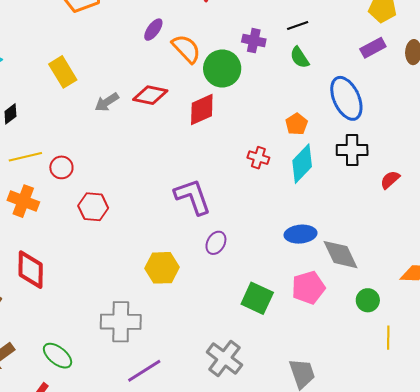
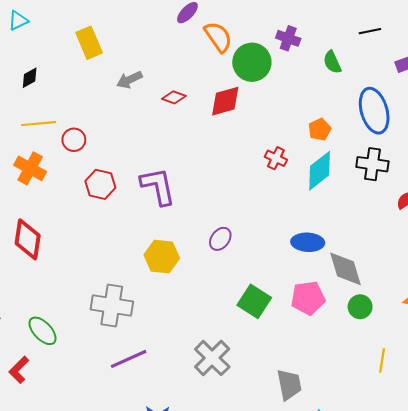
black line: (298, 25) -> (370, 31), moved
red diamond: (150, 95) -> (174, 97), moved, size x0.7
purple L-shape: (193, 197) -> (158, 186), moved
green circle: (368, 300) -> (360, 307), moved

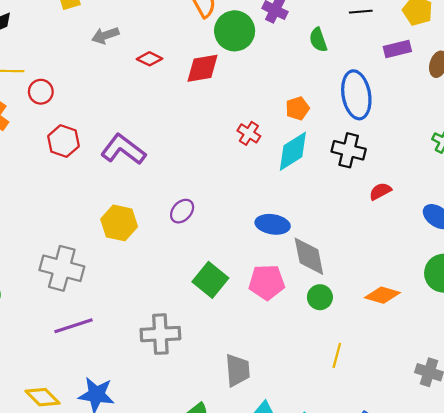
purple L-shape: (158, 186) -> (123, 149), turned -48
gray cross: (212, 358) -> (160, 334), turned 36

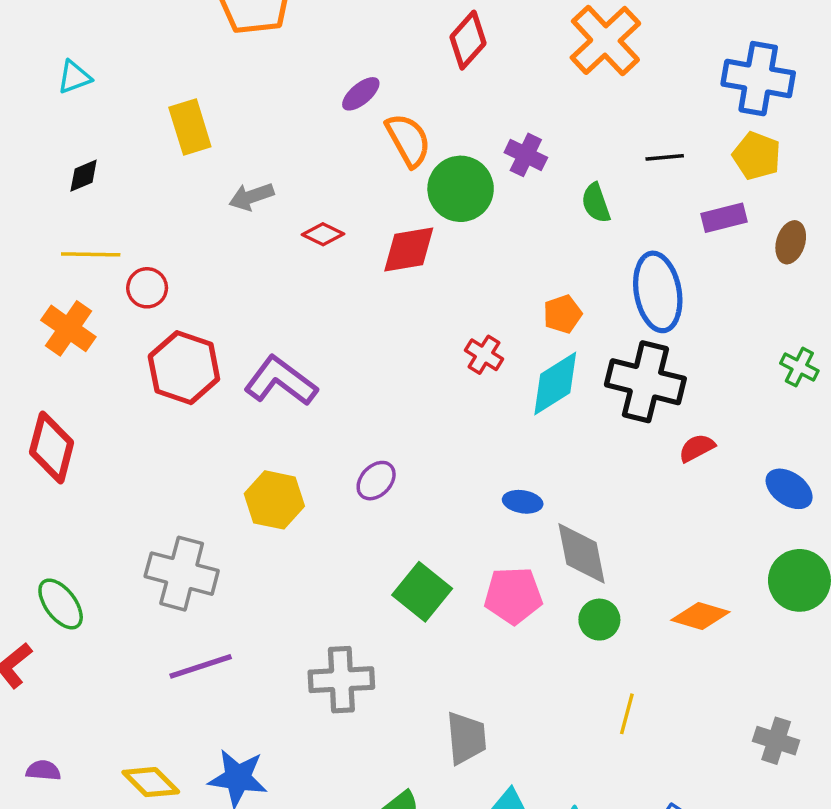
red hexagon: (63, 141) -> (184, 368), size x1.4
black cross: (349, 150) -> (645, 382), size x1.4
blue ellipse: (273, 224) -> (523, 502), size x0.7

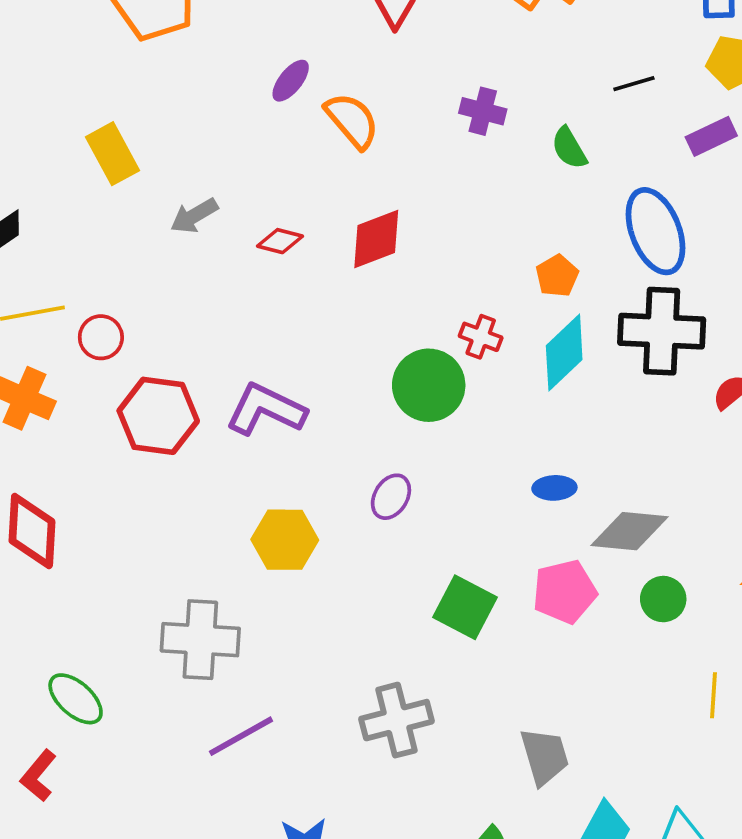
green circle: (461, 189) -> (429, 385), moved
gray diamond: (582, 553) -> (630, 531), turned -62

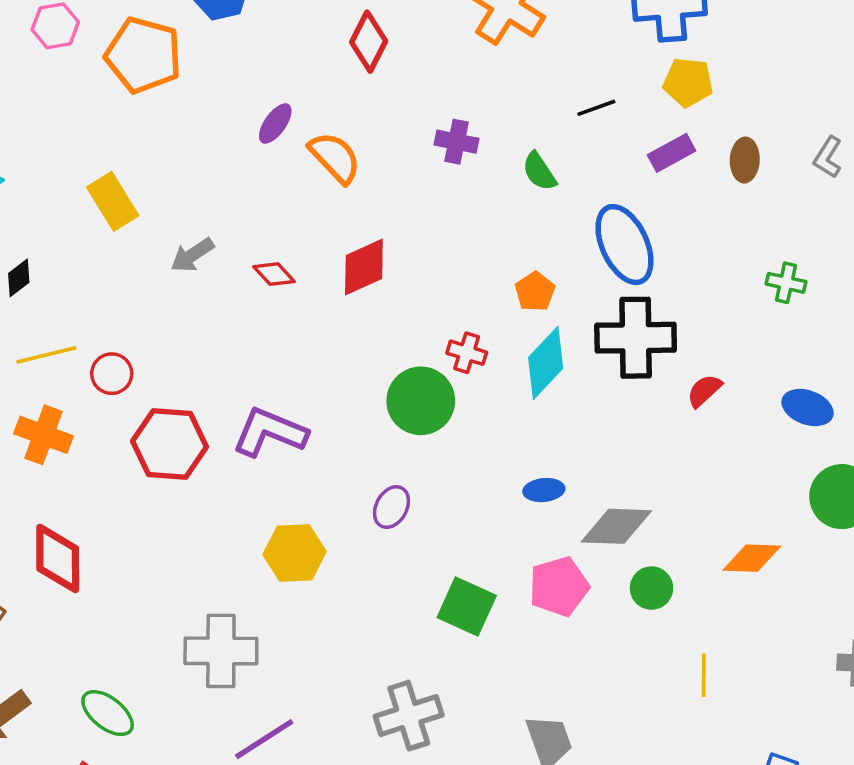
red diamond: (280, 241) -> (274, 274), turned 36

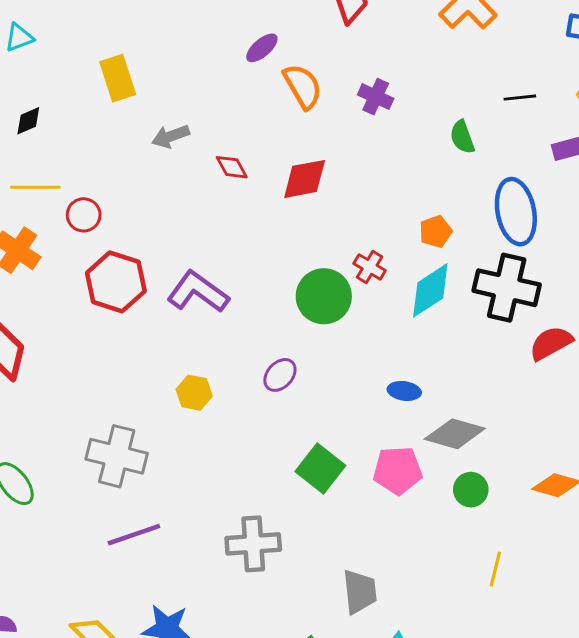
purple cross: (457, 142) -> (376, 97), moved
red semicircle: (704, 391) -> (551, 343), size x1.4
yellow hexagon: (295, 553) -> (194, 393), size x0.7

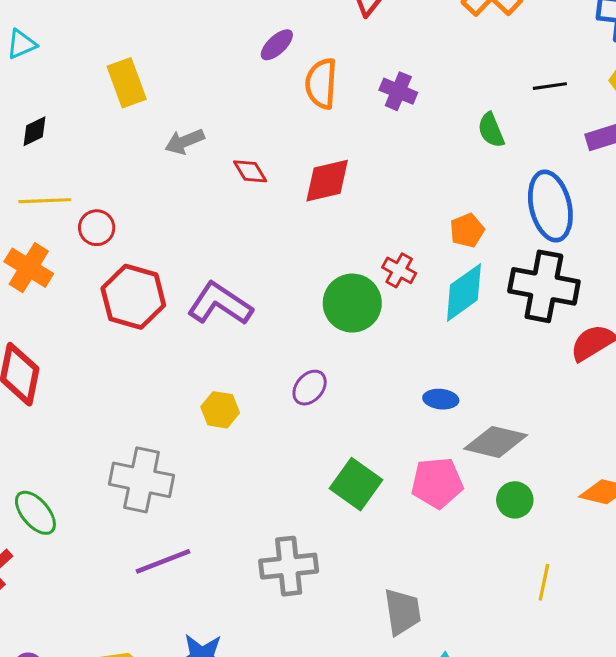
orange semicircle: (303, 86) -> (321, 83), turned -144

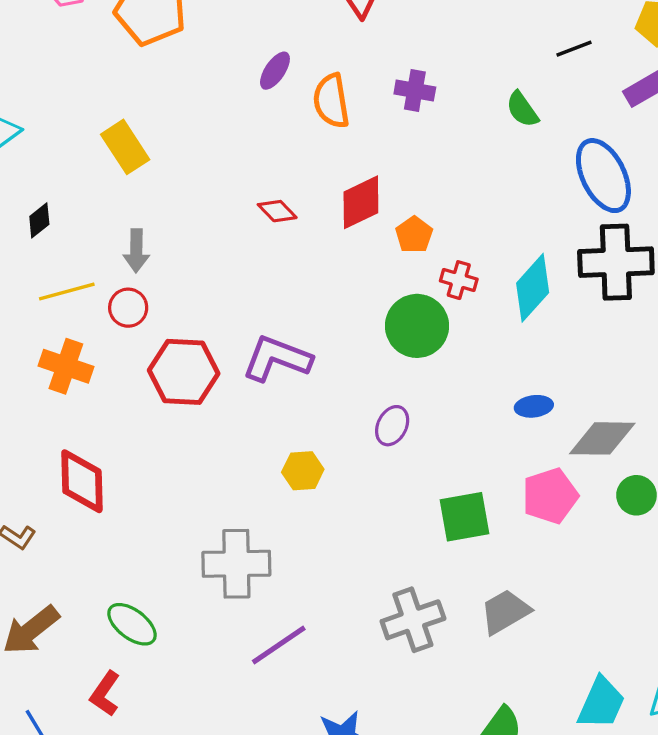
gray arrow: (185, 141) -> (136, 251), moved, turned -54
orange pentagon: (467, 230) -> (414, 235), moved
green square: (356, 484) -> (464, 517), turned -33
gray trapezoid: (402, 612) -> (505, 612), moved, turned -99

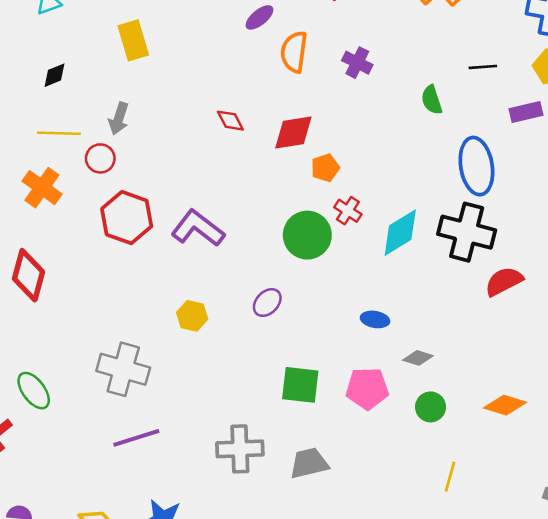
gray diamond: (602, 438) -> (418, 358), size x0.6

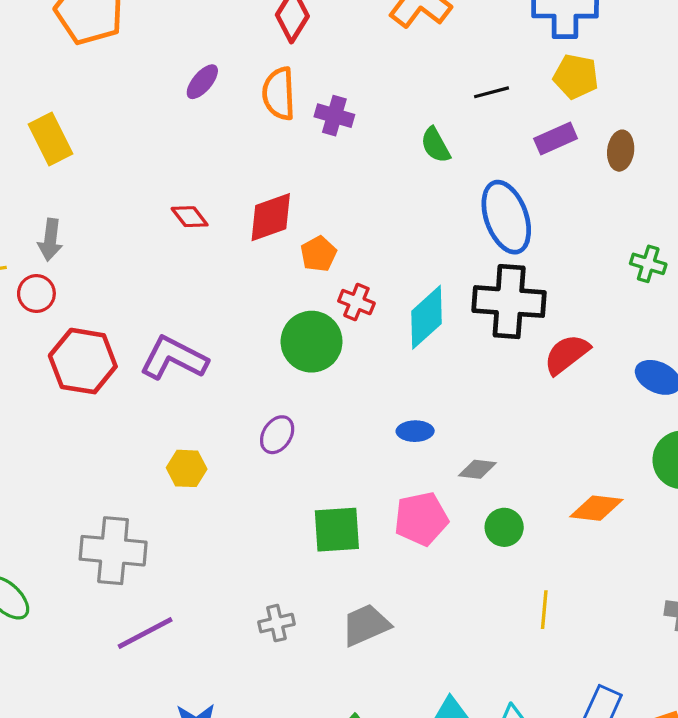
orange semicircle: (294, 52) -> (279, 94), moved
gray cross: (240, 449) -> (276, 623), size x0.6

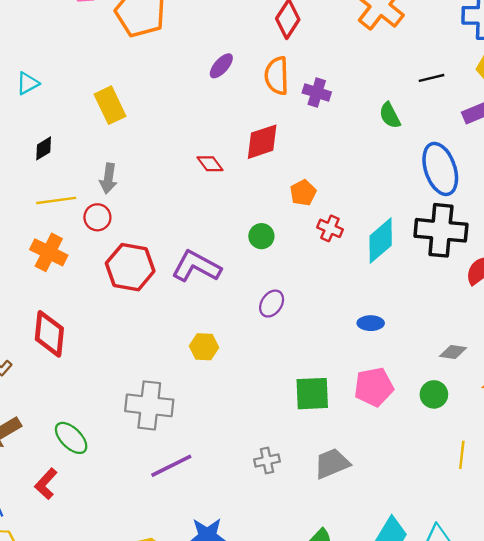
red diamond: (271, 217) -> (262, 142), moved
green circle: (312, 342) -> (261, 236), moved, size x0.6
purple ellipse: (277, 435) -> (272, 304), moved
gray diamond: (477, 469) -> (453, 352), moved

